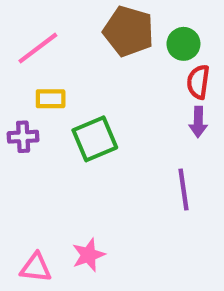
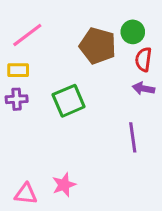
brown pentagon: (129, 31) -> (98, 46), moved
yellow rectangle: (51, 99) -> (18, 70), moved
purple arrow: (198, 122) -> (143, 88), turned 100

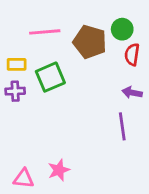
pink line: (27, 35) -> (45, 32), moved, turned 32
purple arrow: (143, 88) -> (132, 93), moved
green square: (69, 101) -> (50, 77), moved

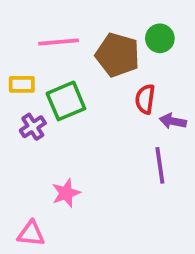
red semicircle: (132, 55) -> (145, 99), moved
purple cross: (15, 91) -> (33, 127), moved, turned -30
pink star: (59, 170) -> (66, 193), moved

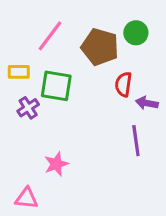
pink line: (59, 42) -> (50, 36), turned -48
green square: (66, 101) -> (56, 86), turned 32

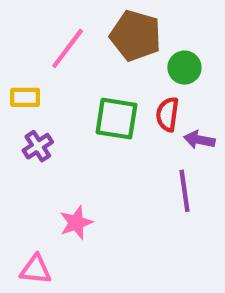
green circle: (136, 33) -> (184, 68), moved
brown pentagon: (100, 47) -> (136, 36), moved
green square: (56, 86) -> (116, 119), moved

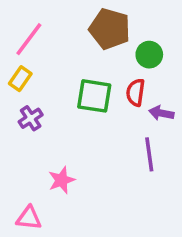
pink line: (68, 48) -> (29, 39), moved
yellow rectangle: (25, 97) -> (20, 79), turned -55

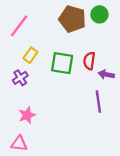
green circle: (149, 55) -> (99, 14), moved
yellow rectangle: (20, 79) -> (30, 55), moved
pink star: (62, 180) -> (27, 115), moved

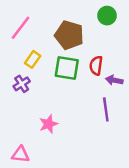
brown pentagon: (72, 19) -> (69, 35), moved
pink star: (27, 115) -> (48, 124), moved

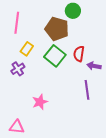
green circle: (107, 16) -> (73, 11), moved
pink line: (20, 28) -> (17, 23), turned -30
green square: (67, 68) -> (55, 56), turned 30

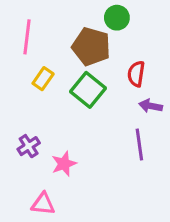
red semicircle: (79, 54) -> (136, 74), moved
purple cross: (18, 69) -> (29, 146), moved
pink triangle: (17, 127) -> (43, 204), moved

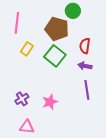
purple arrow: (151, 106) -> (85, 66), moved
purple cross: (29, 146) -> (22, 99), moved
pink star: (64, 164) -> (50, 102), moved

